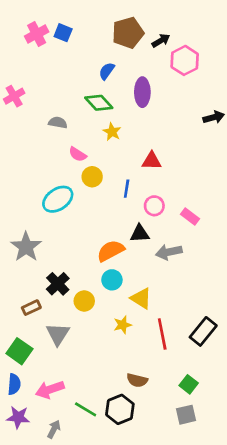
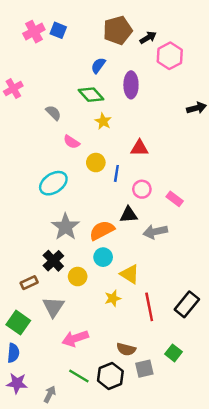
gray semicircle: (58, 123) -> (53, 113), turned 35
yellow circle: (92, 177) -> (96, 163), moved
gray star: (26, 247) -> (65, 227), moved
pink arrow: (50, 390) -> (75, 338), moved
gray square: (186, 415) -> (144, 369), moved

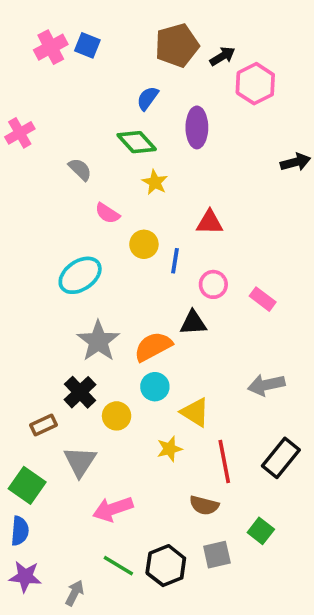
gray arrow: (155, 232) -> (266, 385), moved
brown semicircle: (126, 349) -> (204, 505), moved

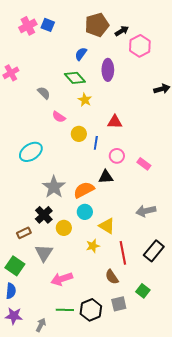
cyan ellipse: (80, 275) -> (31, 152), moved
brown semicircle: (204, 505) -> (112, 277), turned 42
green line: (118, 566) -> (65, 310), turned -30

